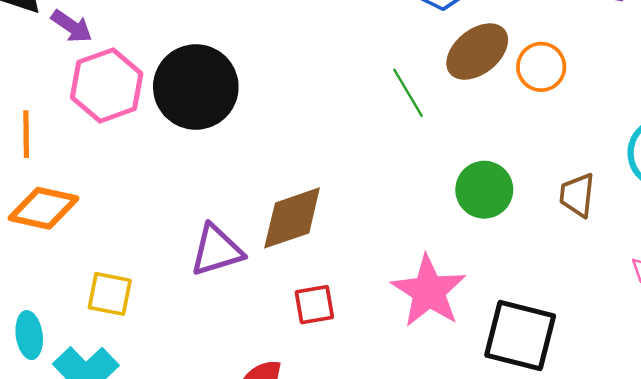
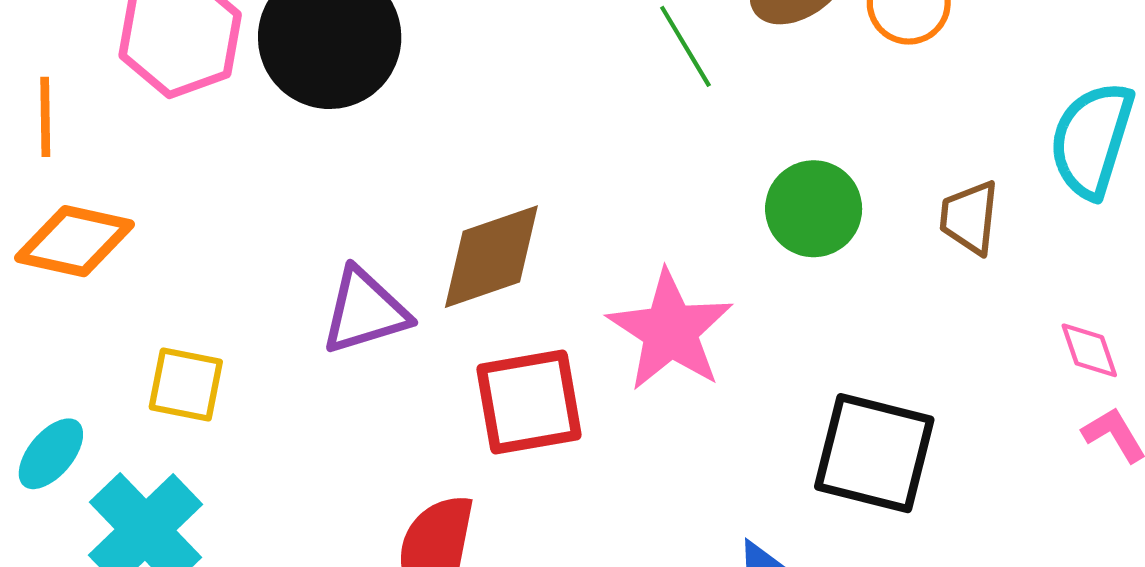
pink star: (429, 291) -> (670, 331), moved
red square: (314, 305) -> (529, 402), size x1.6
cyan ellipse: (29, 335) -> (51, 454), turned 48

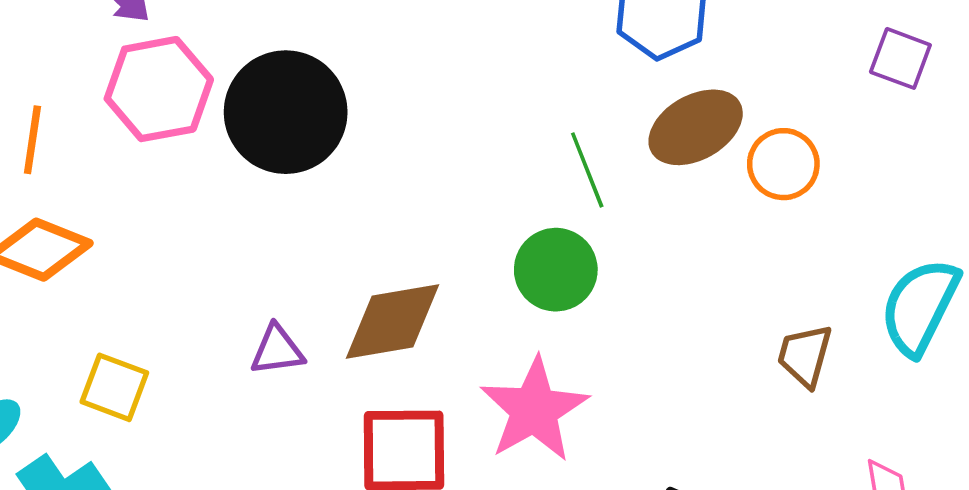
green circle: (814, 209) -> (556, 270), moved
purple triangle: (365, 311) -> (277, 350), size x0.7

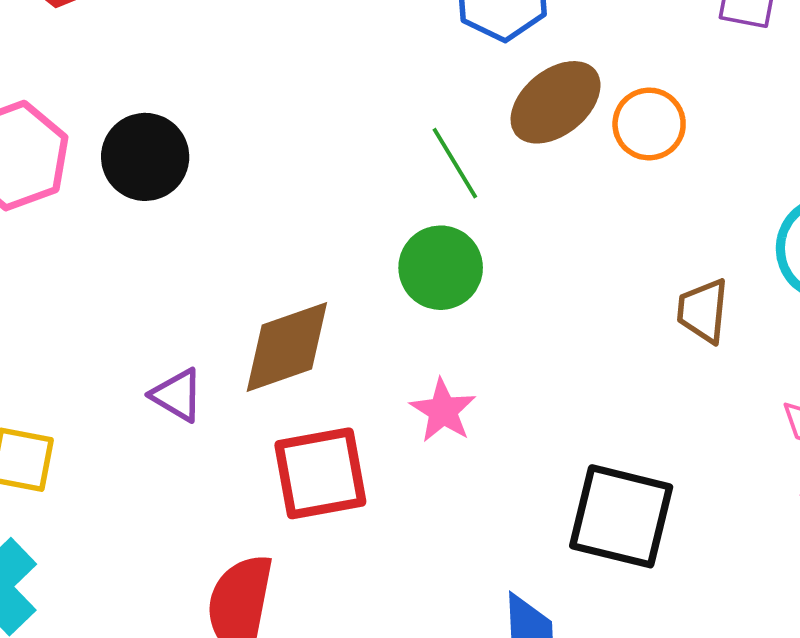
black circle: (286, 112) -> (145, 157), size x0.7
purple triangle: (277, 350) -> (177, 395), turned 48
pink star: (534, 410) -> (443, 411), size x0.6

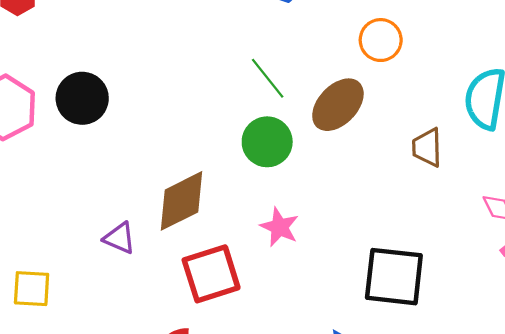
brown ellipse: (556, 102) -> (338, 105), moved

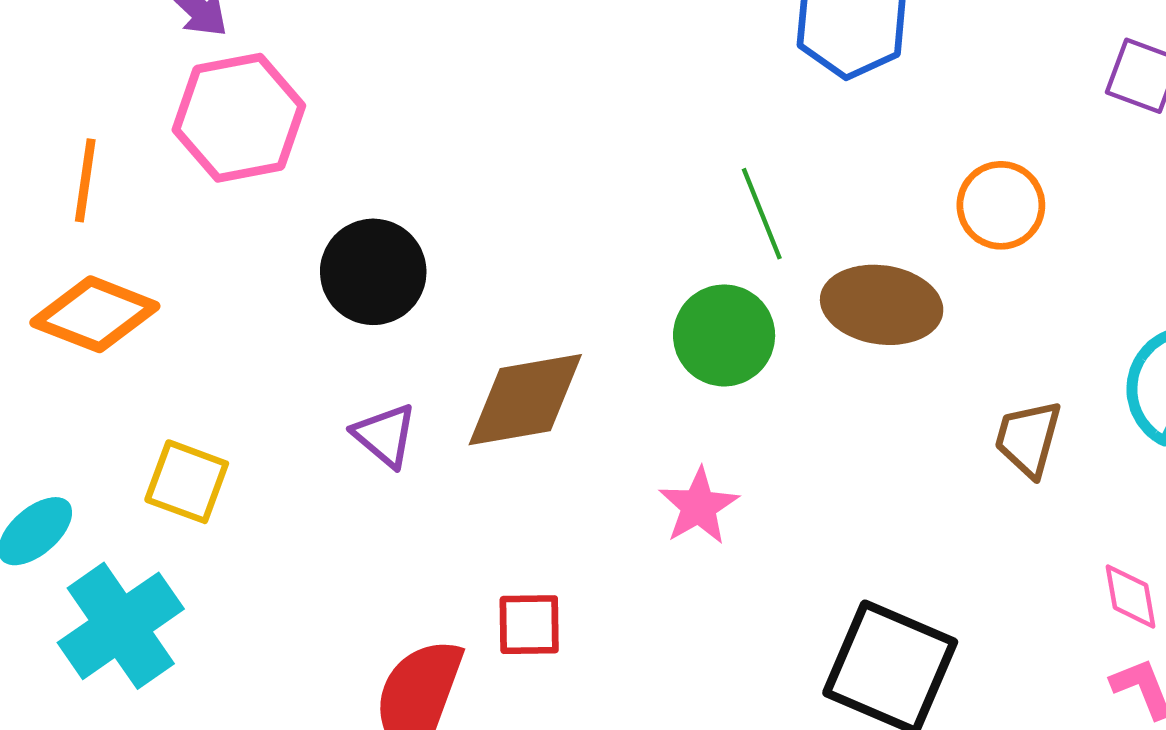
black circle: (82, 98) -> (373, 272), moved
brown ellipse: (338, 105) -> (882, 305), turned 38
red square: (211, 274) -> (529, 625), moved, size x0.6

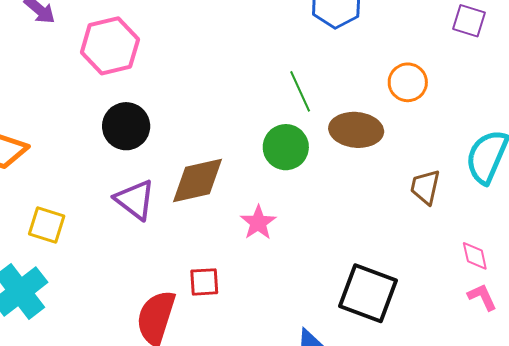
pink hexagon: (239, 118) -> (110, 46), moved
purple triangle: (385, 435) -> (135, 200), size x1.4
pink star: (699, 506) -> (258, 223), moved

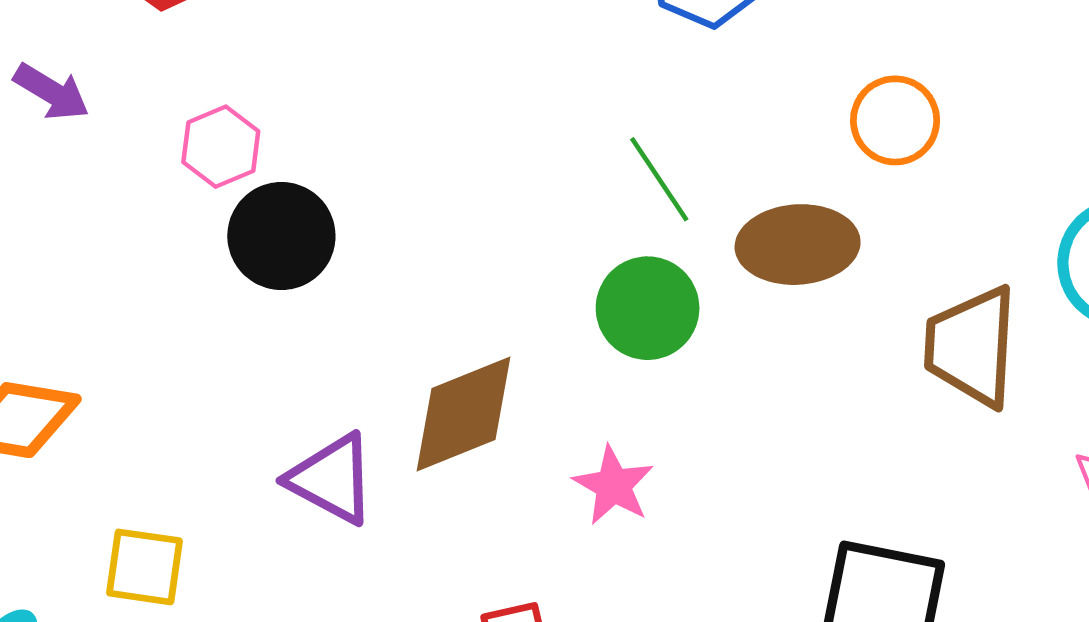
pink hexagon: (110, 46) -> (221, 147), size x0.6
black circle: (126, 126) -> (281, 236), moved
brown trapezoid: (425, 187) -> (971, 346), size x1.5

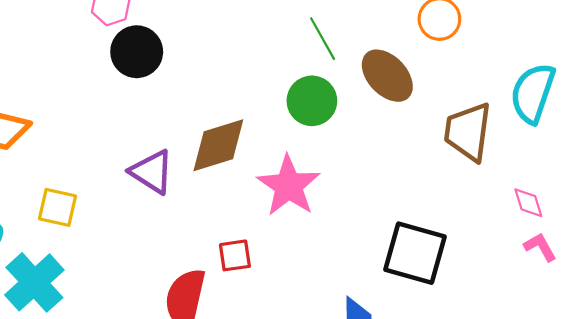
brown ellipse: (798, 245) -> (387, 76), turned 46
pink star: (613, 485) -> (289, 186), size x1.6

